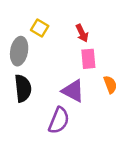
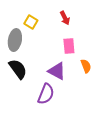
red arrow: (82, 33) -> (65, 18), moved
black semicircle: (23, 88) -> (18, 69), turned -30

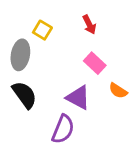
pink rectangle: (69, 46) -> (95, 63), turned -42
orange semicircle: (86, 66) -> (118, 91), turned 144

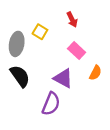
yellow square: (42, 30) -> (40, 32), moved
orange semicircle: (118, 91) -> (95, 73), turned -96

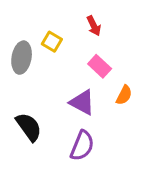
black semicircle: (20, 76) -> (29, 127), moved
purple semicircle: (51, 104) -> (82, 146), moved

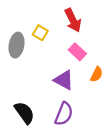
red arrow: (94, 26) -> (73, 20), size x1.5
black semicircle: (29, 127) -> (24, 113), moved

